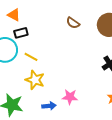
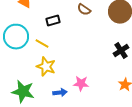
black rectangle: (21, 33) -> (53, 21), moved

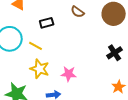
pink star: (81, 84) -> (69, 74), moved

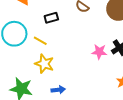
pink star: (69, 74) -> (99, 52), moved

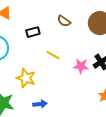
yellow line: (40, 41) -> (53, 55), moved

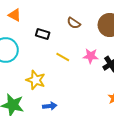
black rectangle: (33, 32) -> (43, 34), turned 32
pink star: (81, 66) -> (91, 56), moved

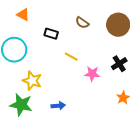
pink star: (91, 56) -> (92, 74), moved
yellow star: (36, 80) -> (32, 81), moved

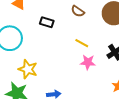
yellow line: (71, 57) -> (82, 43), moved

